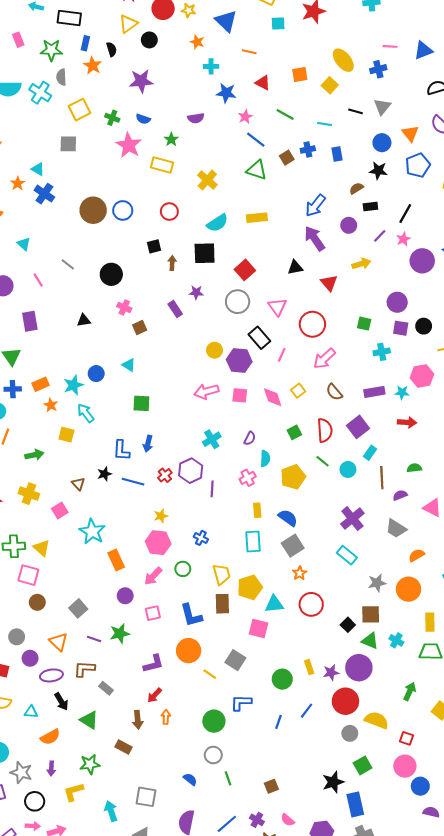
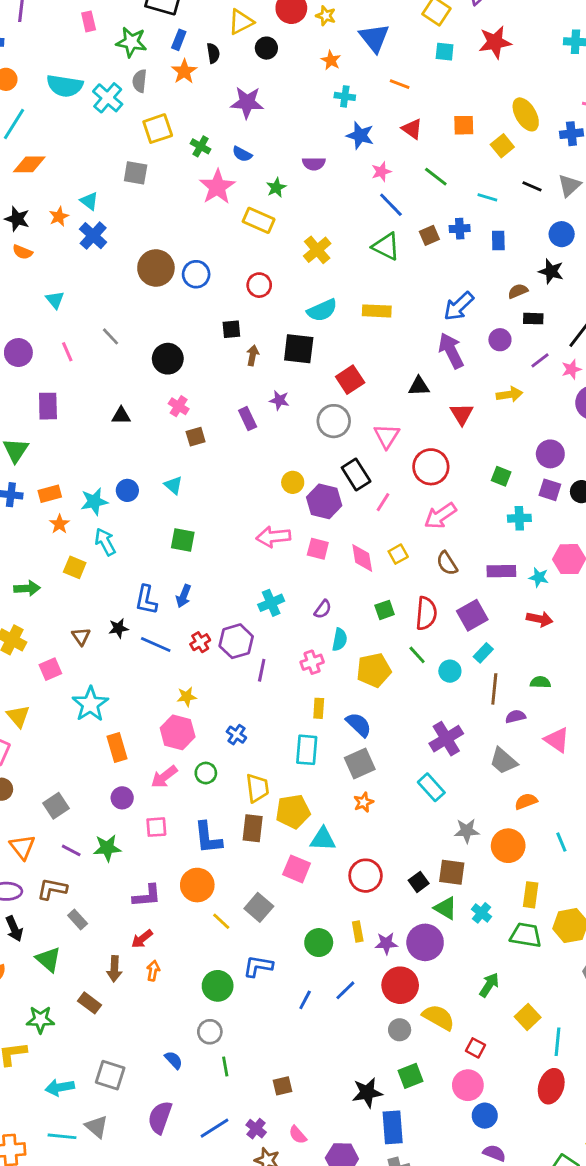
red circle: (311, 604) -> (366, 876), moved
cyan arrow: (111, 811) -> (60, 1087), turned -90

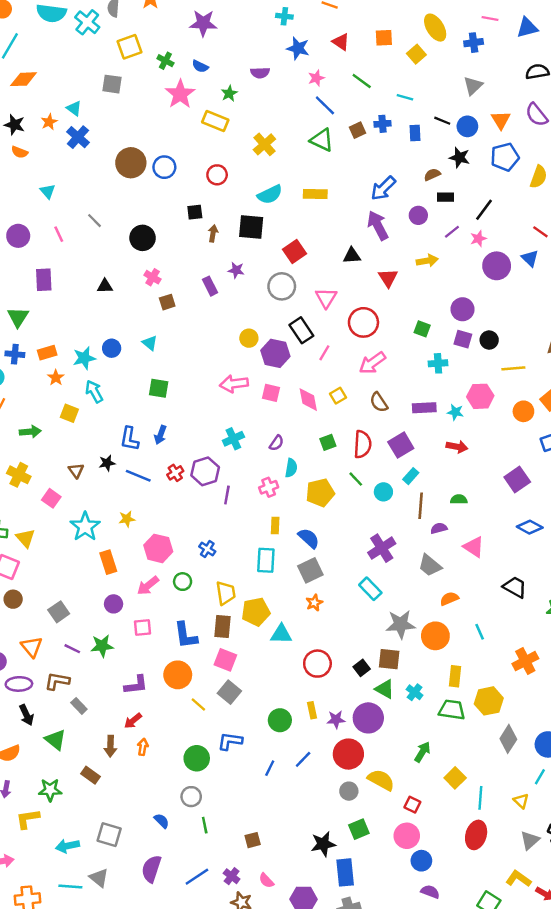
black line: (532, 186) -> (442, 121), moved
pink square: (50, 669) -> (51, 498), turned -30
yellow star: (187, 697) -> (127, 519), moved
gray star: (467, 831) -> (401, 624), size x1.4
pink square: (297, 869) -> (225, 660), moved

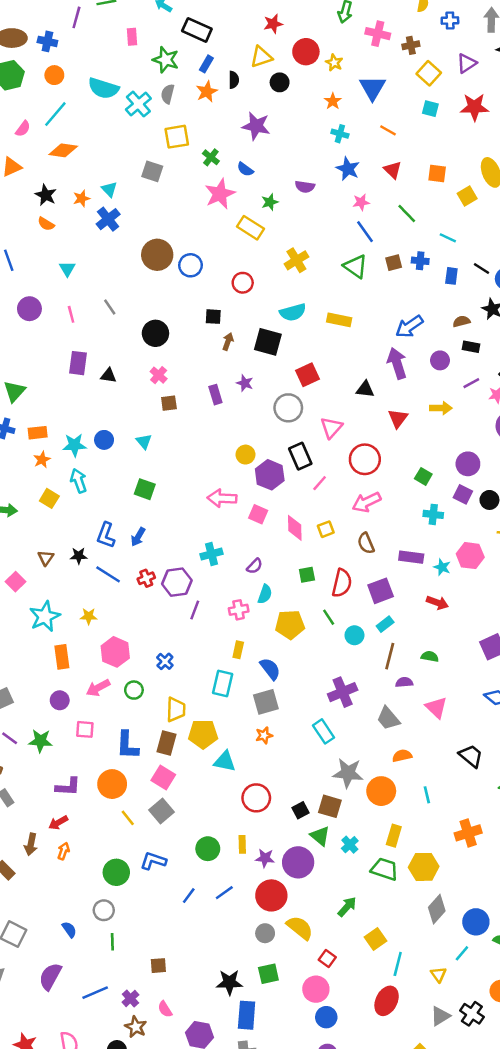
purple rectangle: (44, 280) -> (78, 363), moved

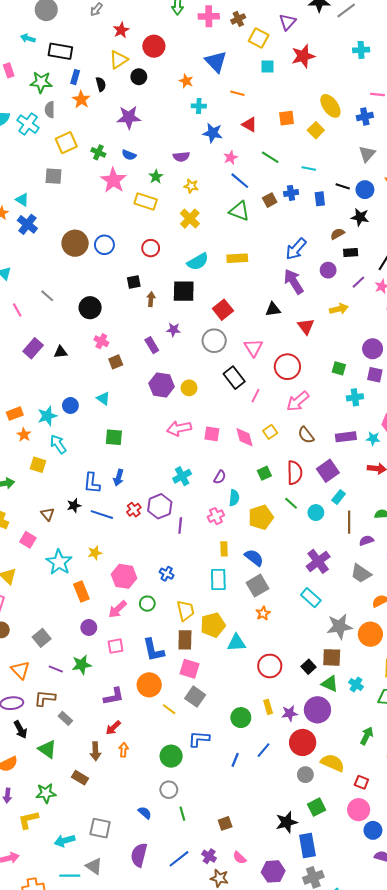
yellow star: (334, 63) -> (191, 186), moved
purple rectangle: (78, 363) -> (33, 348), turned 48
purple hexagon: (270, 475) -> (162, 385), moved

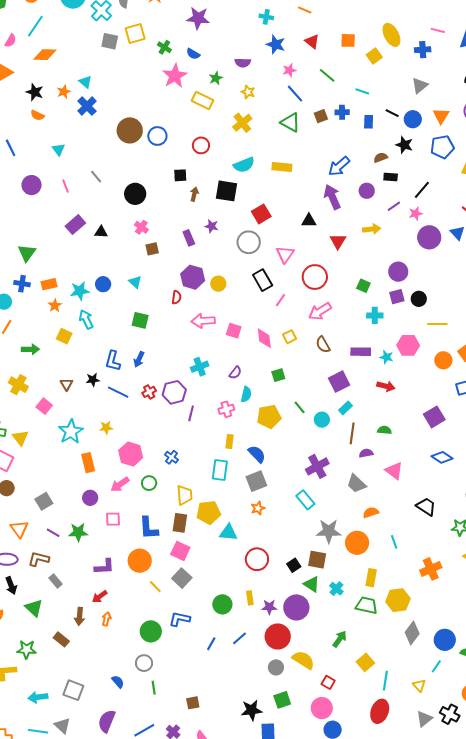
gray square: (53, 176) -> (110, 41), moved
purple square: (375, 375) -> (397, 297), turned -35
red semicircle: (295, 473) -> (176, 297), moved, size x0.6

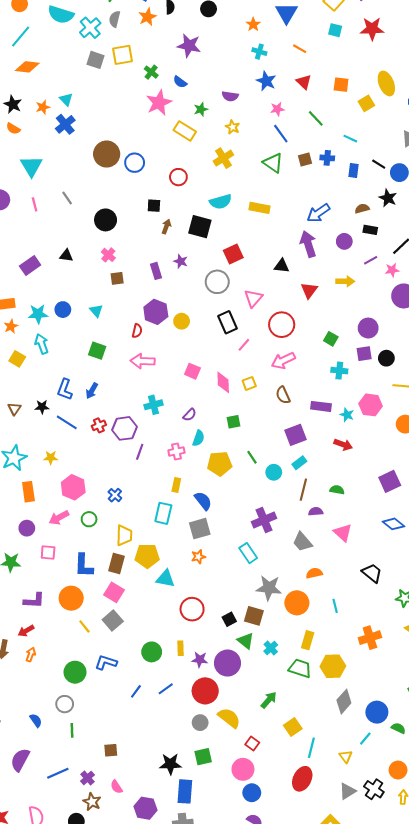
cyan triangle: (59, 149) -> (31, 166), size x1.6
purple rectangle: (75, 225) -> (30, 265), moved
pink arrow: (203, 321) -> (143, 361), moved

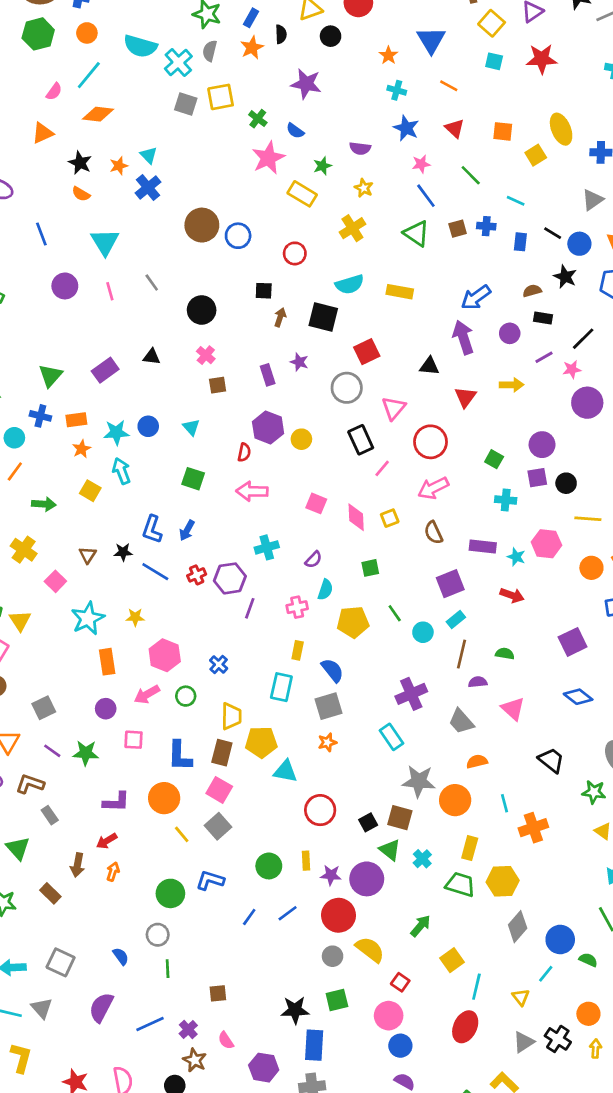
orange cross: (370, 638) -> (533, 828), moved

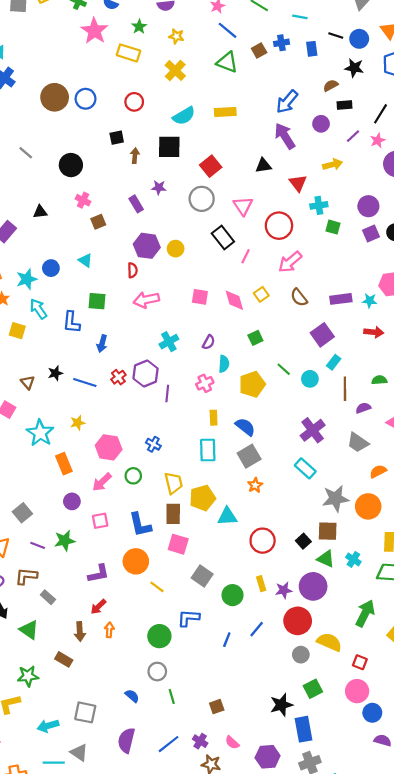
cyan cross: (506, 500) -> (319, 205), moved
blue L-shape: (152, 529) -> (71, 322), moved
gray square: (218, 826) -> (202, 576), moved
green arrow: (421, 926) -> (365, 613), size x1.4

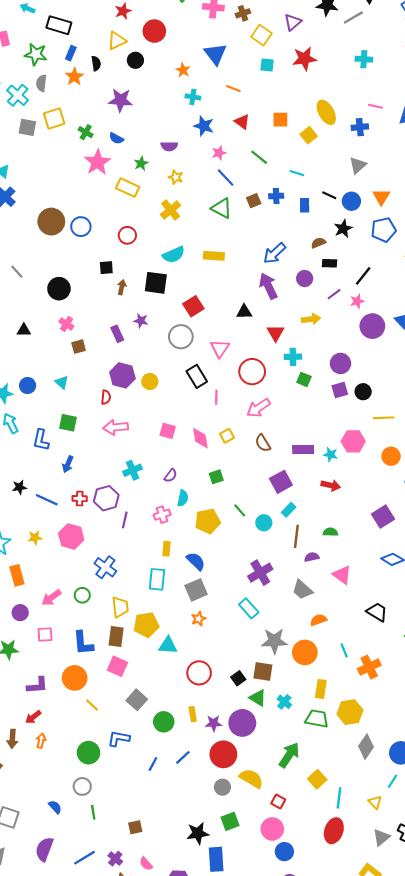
black star: (354, 68) -> (343, 229), turned 30
pink line: (246, 256) -> (216, 397), turned -32
red cross: (118, 377) -> (80, 499), turned 32
blue cross: (153, 444) -> (105, 567), size x1.5
pink hexagon: (109, 447) -> (71, 537), moved

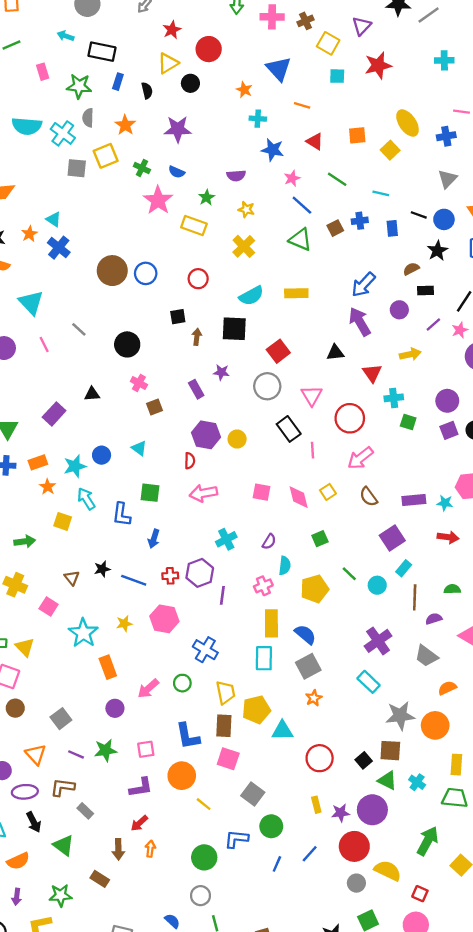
orange star: (74, 77) -> (125, 125), moved
yellow rectangle: (166, 549) -> (271, 623), size x1.6
pink square: (45, 635) -> (146, 749), moved
green circle: (164, 722) -> (271, 826), moved

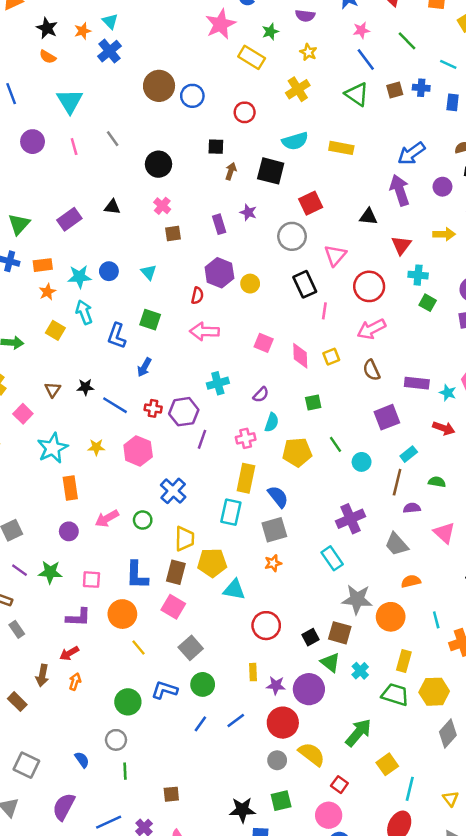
cyan rectangle: (404, 568) -> (409, 454), moved

